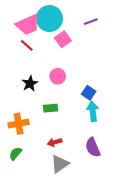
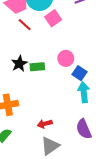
red line: (27, 45) -> (25, 25), moved
pink circle: (58, 76) -> (66, 58), moved
green rectangle: (51, 108) -> (37, 67), moved

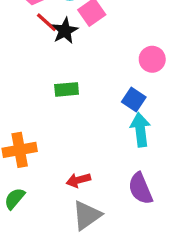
pink circle: (66, 58) -> (152, 59), moved
black star: (19, 64) -> (65, 31), moved

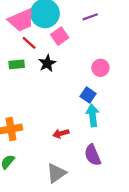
black star: (65, 31) -> (47, 63), moved
green rectangle: (67, 89) -> (17, 64), moved
red arrow: (78, 180) -> (61, 134), moved

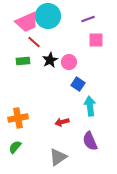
pink square: (60, 36) -> (96, 40), moved, turned 35
pink circle: (100, 68) -> (69, 62), moved
blue square: (88, 95) -> (78, 84), moved

